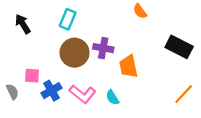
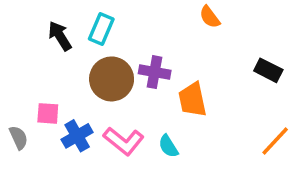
black arrow: (23, 24) -> (60, 36), moved
black rectangle: (179, 47) -> (268, 70), size x0.7

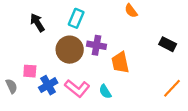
cyan rectangle: (101, 29) -> (76, 18), moved

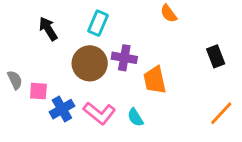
black rectangle: (168, 44) -> (216, 56), turned 42
gray semicircle: (11, 86) -> (15, 80), moved

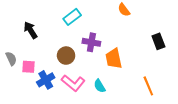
cyan rectangle: (98, 23) -> (72, 17), turned 30
black arrow: (48, 29) -> (30, 30), moved
brown circle: (90, 63) -> (66, 56), moved, size x0.7
orange line: (221, 113) -> (148, 86), moved, turned -66

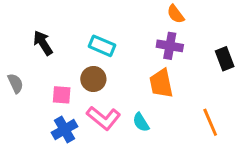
cyan rectangle: (72, 17) -> (102, 46), moved, turned 60
purple cross: (91, 42) -> (170, 46), moved
pink square: (28, 67) -> (62, 95), moved
blue cross: (46, 80) -> (65, 129), moved

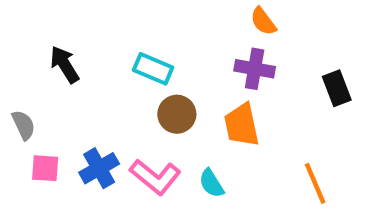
brown circle: (93, 79) -> (177, 114), moved
pink square: (62, 95) -> (45, 168), moved
blue cross: (65, 129) -> (99, 168), moved

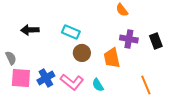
black arrow: (65, 64) -> (30, 30), turned -60
purple cross: (255, 69) -> (129, 39), moved
pink square: (45, 168) -> (21, 78), size x1.5

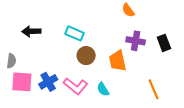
gray semicircle: (11, 58) -> (11, 61), turned 32

